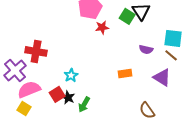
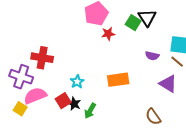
purple cross: (15, 70) -> (21, 77), turned -30
orange rectangle: (125, 73) -> (118, 80), moved, size x1.5
yellow square: (24, 108) -> (20, 109), moved

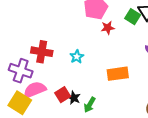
cyan star: (77, 82) -> (77, 57), moved
yellow square: (20, 109) -> (20, 103), size x1.6

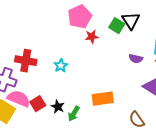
orange rectangle: (118, 74) -> (103, 99), moved
pink semicircle: (35, 90) -> (19, 99), turned 45
red square: (63, 95) -> (38, 104), moved

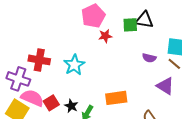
black triangle: (131, 21) -> (144, 20), turned -48
green square: (117, 26) -> (130, 25), turned -35
cyan star: (61, 66) -> (74, 65), size x1.5

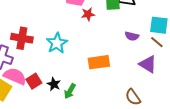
orange rectangle: (116, 98) -> (99, 62), moved

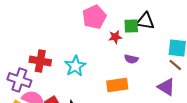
red star: (88, 14) -> (115, 37), moved
purple semicircle: (132, 36) -> (131, 59), moved

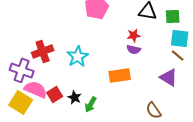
green square: (131, 26) -> (173, 16), moved
red star: (115, 37) -> (134, 35), moved
red cross: (40, 61) -> (43, 51), turned -30

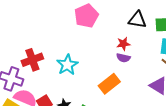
orange rectangle: (120, 75) -> (109, 84), turned -30

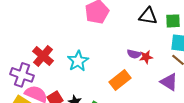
red star: (123, 44) -> (146, 57), moved
red cross: (32, 60) -> (43, 56), turned -30

